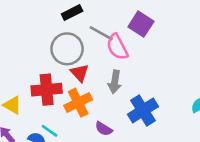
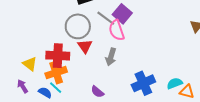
purple square: (141, 24) -> (122, 14), moved
orange cross: (78, 103) -> (56, 73), moved
blue cross: (143, 110) -> (143, 83), moved

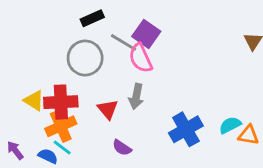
red triangle: (85, 46) -> (108, 109), moved
yellow triangle: (30, 64) -> (34, 101), moved

